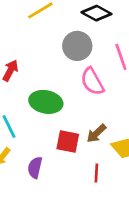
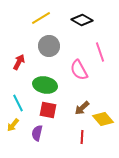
gray circle: (77, 46) -> (49, 46), moved
red square: (68, 142) -> (48, 110), moved

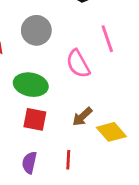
purple semicircle: (37, 133) -> (29, 163), moved
red line: (82, 137) -> (68, 160), moved

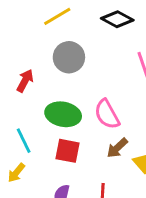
pink semicircle: (78, 64) -> (107, 114), moved

